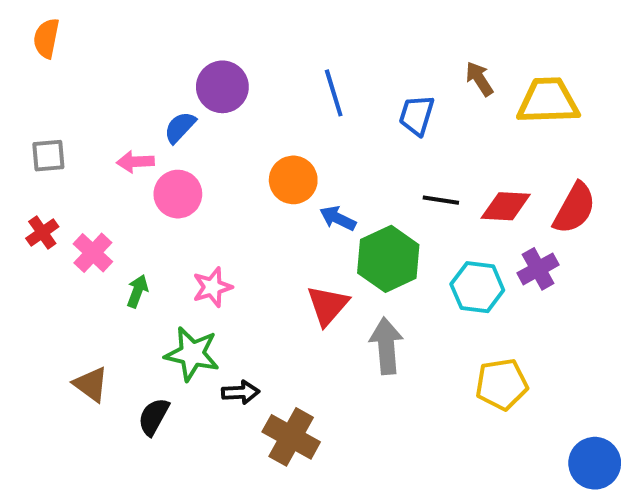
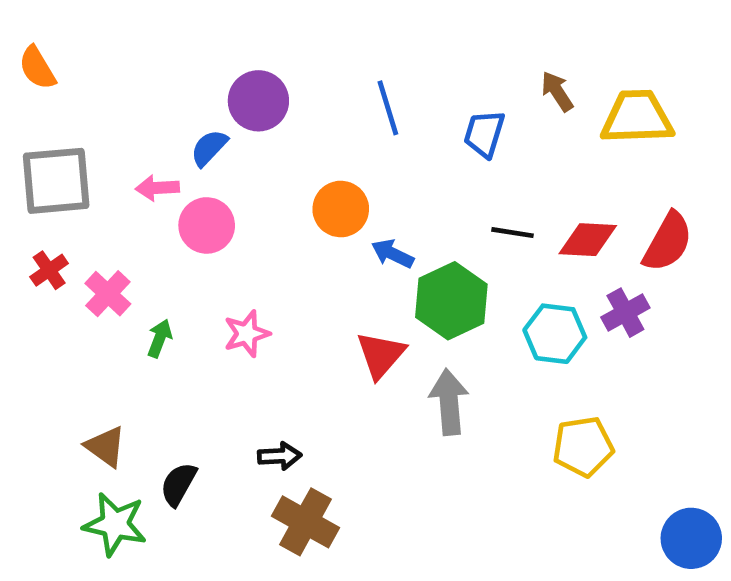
orange semicircle: (46, 38) -> (37, 68), moved, turned -42
gray square: (48, 156) -> (56, 181), size x1.8
green star: (192, 354) -> (115, 524), moved
brown cross: (291, 437) -> (305, 522), moved

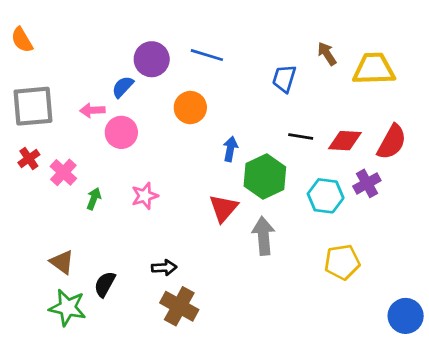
blue line: (388, 108) -> (207, 55), moved, turned -56
orange circle: (341, 209) -> (190, 108), moved
blue arrow: (393, 254) -> (230, 149), turned 75

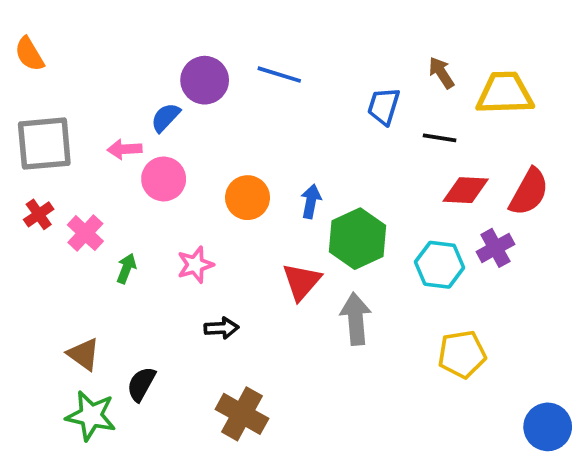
orange circle: (190, 108) -> (248, 198), moved
black line: (301, 136) -> (440, 138), moved
black arrow: (164, 268) -> (221, 328), moved

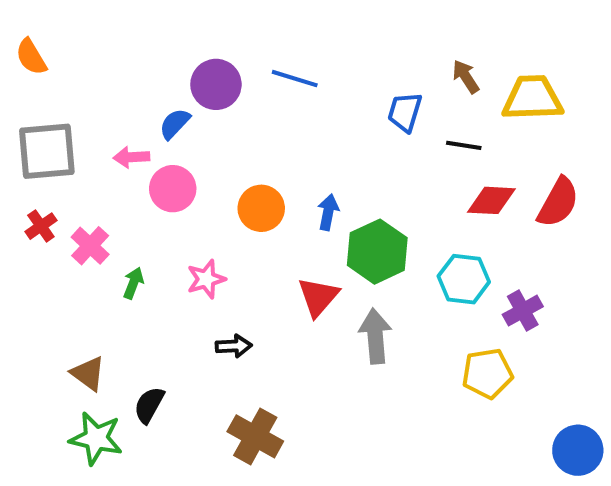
purple cross: (495, 248) -> (523, 311), moved

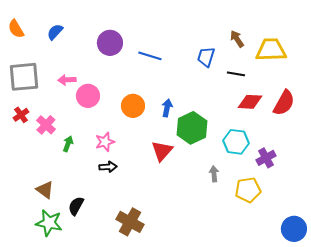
blue line: (295, 79) -> (150, 56), moved
blue semicircle: (175, 124) -> (55, 32), moved
gray arrow: (375, 336) -> (214, 174), moved, size x0.6
black arrow: (234, 346) -> (108, 167), moved

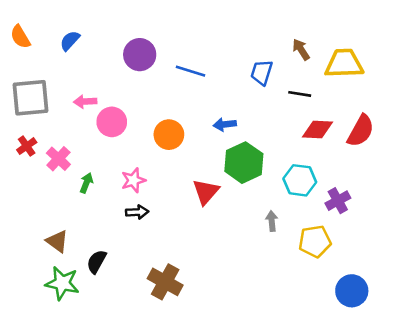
blue arrow: (167, 108) -> (225, 124), moved, turned -108
blue circle: (294, 229) -> (352, 291), moved

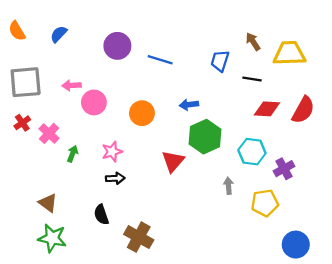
black semicircle: (97, 262) -> (101, 215), moved, turned -48

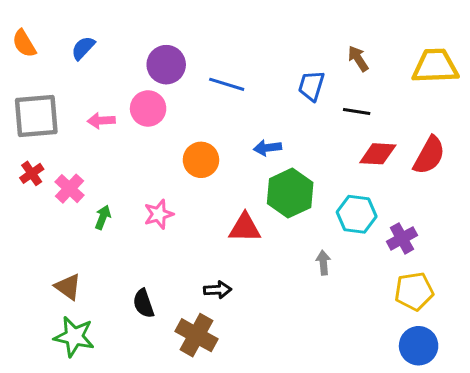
yellow trapezoid: (289, 53) -> (435, 66), moved
pink circle: (94, 102) -> (148, 108), moved
red triangle: (173, 161) -> (245, 228), turned 50
black arrow: (115, 178) -> (218, 290), moved
yellow pentagon: (265, 203) -> (414, 291), moved

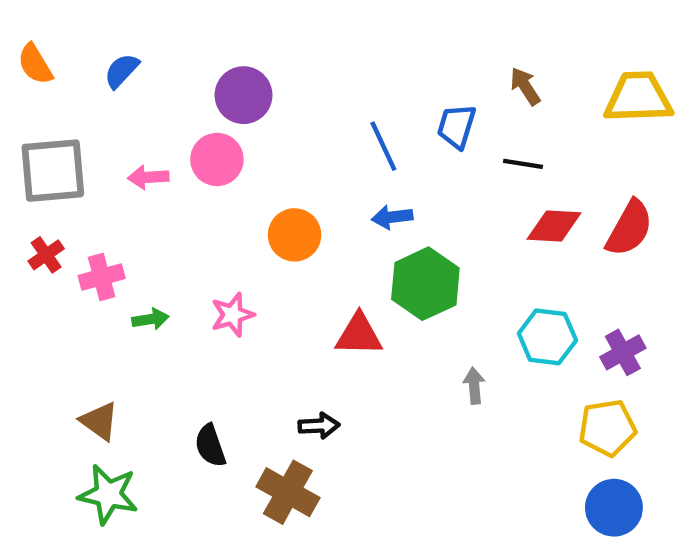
blue line: (227, 84) -> (383, 146), moved, turned 48
pink cross: (69, 189) -> (102, 277), turned 32
cyan hexagon: (357, 214) -> (547, 337), moved
green arrow: (103, 217) -> (150, 319), turned 60
purple cross: (402, 238) -> (623, 352), moved

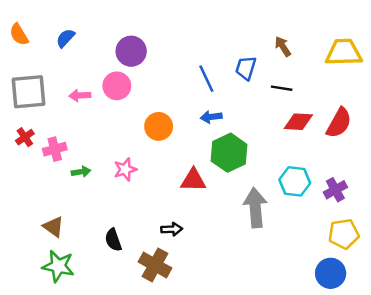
gray arrow: (474, 386) -> (255, 208), size x2.0
yellow pentagon: (607, 428) -> (344, 234), moved

